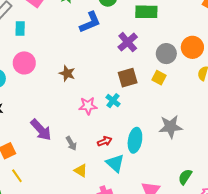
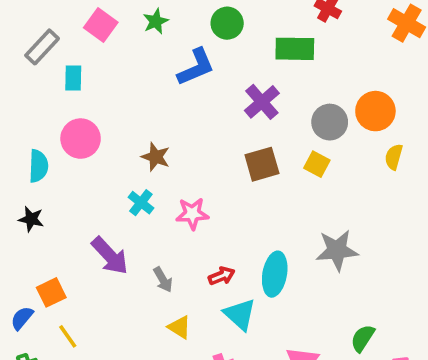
cyan cross: (113, 101) -> (141, 203), moved

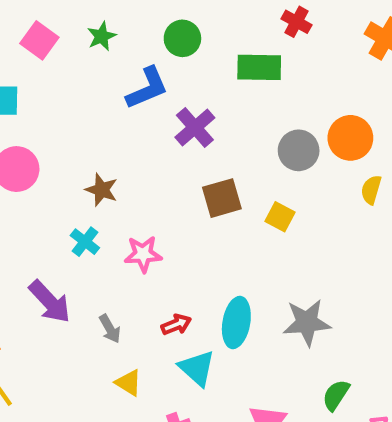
purple cross: (262, 102) -> (195, 128), moved
yellow square: (317, 164) -> (280, 217), moved
gray star: (337, 250) -> (307, 322), moved

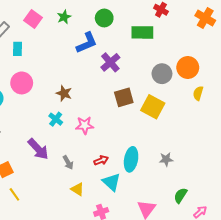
yellow square: (280, 217) -> (153, 107), size x1.6
gray star: (307, 322) -> (166, 159), size x0.6

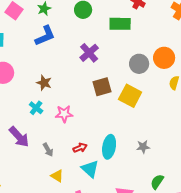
blue L-shape: (87, 43) -> (45, 36), moved

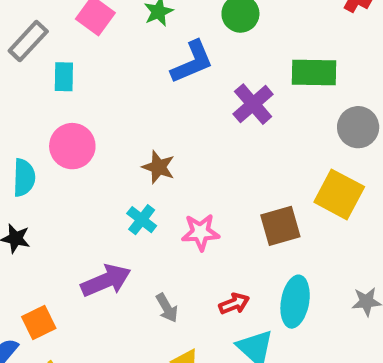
green rectangle: (120, 24) -> (314, 73), moved
blue L-shape: (45, 36) -> (192, 62), moved
brown square: (102, 87) -> (280, 226), moved
purple arrow: (19, 137) -> (106, 281), turned -70

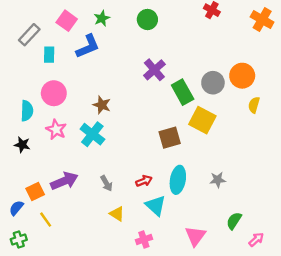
blue L-shape: (192, 62) -> (88, 46), moved
green rectangle: (314, 73) -> (183, 92), moved, turned 60
cyan cross: (142, 220) -> (92, 134), size x1.5
pink star: (200, 232) -> (56, 129), moved, turned 30
purple arrow: (106, 281) -> (64, 181), moved

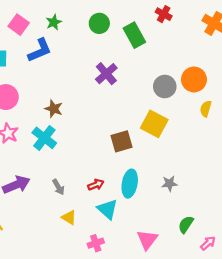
green rectangle: (183, 92) -> (134, 35), moved

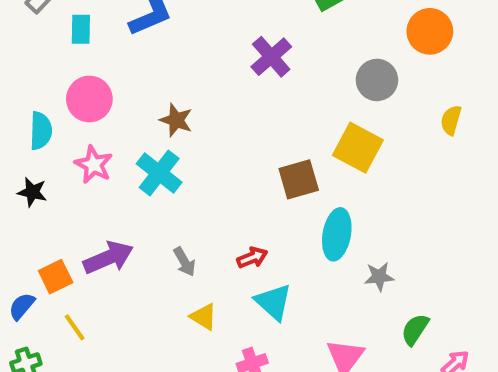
orange circle: (194, 79) -> (430, 31), moved
cyan ellipse: (130, 184) -> (337, 234), moved
gray star: (169, 184) -> (379, 277), moved

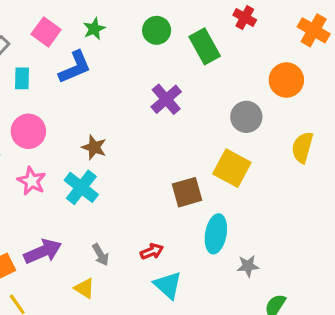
yellow semicircle: (451, 120) -> (302, 147), size x1.4
yellow triangle: (204, 317) -> (84, 288), moved

